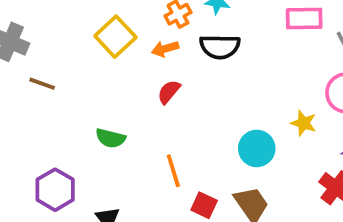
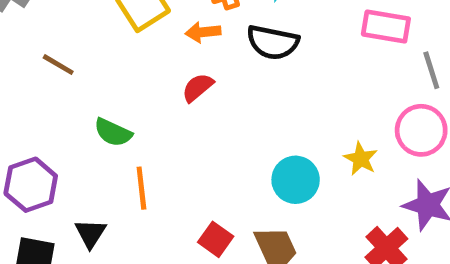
brown line: (42, 84) -> (58, 65), moved
orange line: (173, 171) -> (141, 188), moved

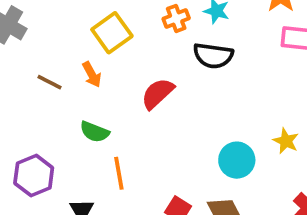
orange arrow: (203, 32) -> (92, 74), moved, turned -110
red semicircle: (198, 87) -> (158, 94), size x1.4

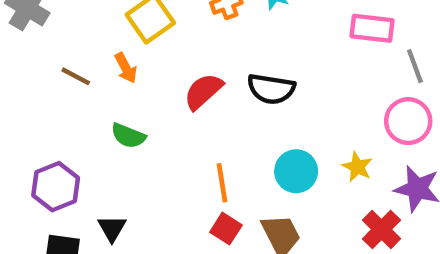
black semicircle: (213, 56) -> (271, 89), moved
yellow star: (286, 141) -> (357, 167), moved
orange line: (119, 173) -> (222, 183), moved

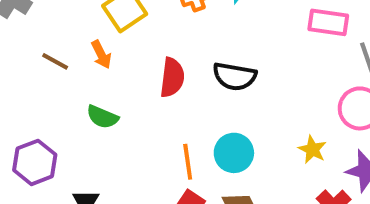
red semicircle: (203, 91) -> (172, 77), turned 138
cyan circle: (296, 171) -> (234, 153), moved

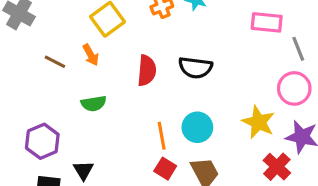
green semicircle: (102, 117) -> (94, 104), turned -30
yellow star: (312, 150) -> (258, 122), size x1.5

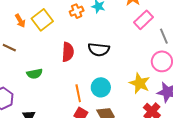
pink rectangle: (267, 22) -> (143, 20), turned -48
orange arrow: (91, 55) -> (20, 21), moved

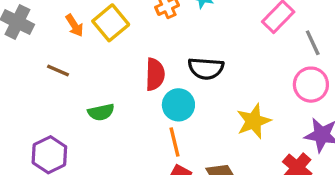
yellow star: (140, 83) -> (254, 121), moved, turned 30
cyan circle: (101, 87) -> (178, 105), moved

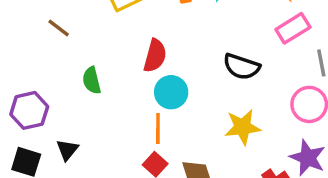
black semicircle: (206, 68) -> (242, 67), moved
green semicircle: (101, 112) -> (92, 80), turned 75

